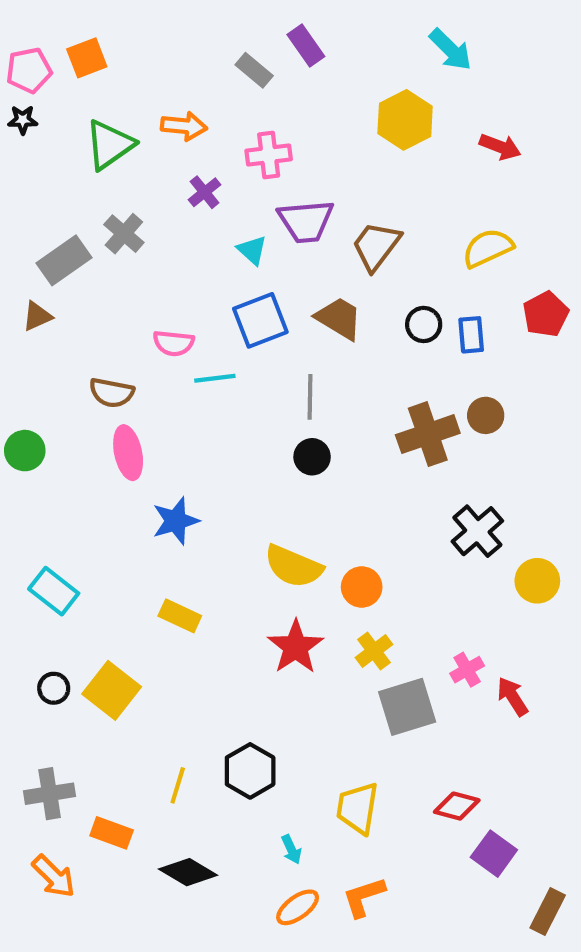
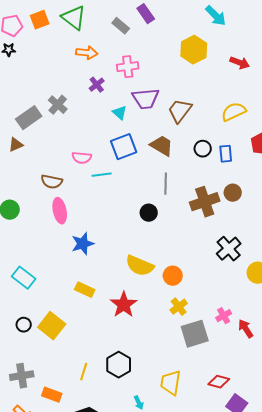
green triangle: (109, 145) -> (74, 18), moved, turned -48
gray line: (310, 397) -> (166, 184), moved
red star: (296, 647) -> (124, 305), moved

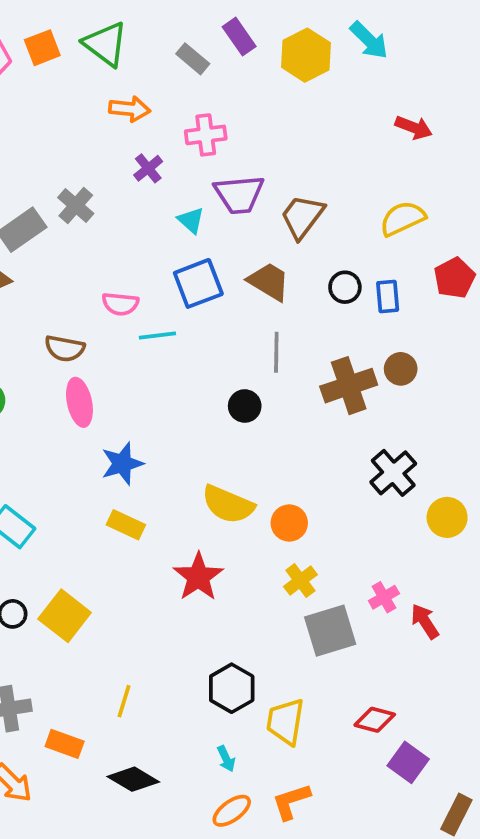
yellow hexagon: (194, 50) -> (306, 55), moved
yellow rectangle: (85, 290) -> (126, 525), moved
black hexagon: (119, 365) -> (232, 688), moved

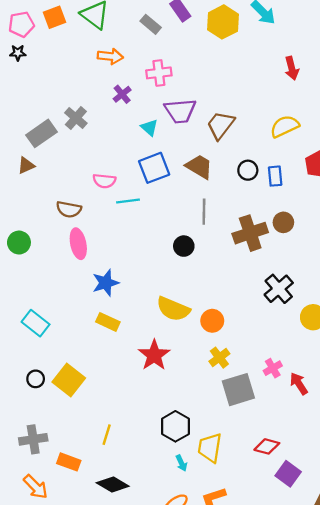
red arrow: (414, 128) -> (292, 68), turned 55
cyan arrow: (226, 759) -> (181, 463), moved

